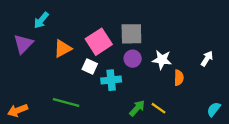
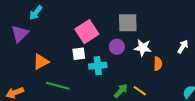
gray square: (131, 34) -> (128, 23), moved
orange triangle: (63, 48) -> (41, 62), moved
white square: (90, 66) -> (79, 54), turned -32

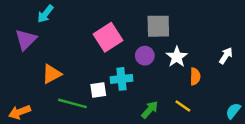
white star: (143, 48) -> (177, 57), turned 30
white square: (79, 54) -> (98, 90), moved
yellow line: (140, 91) -> (183, 106), moved

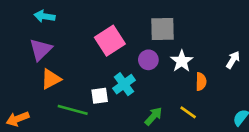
cyan arrow: (45, 14) -> (44, 16), turned 60
purple triangle: (26, 40) -> (41, 50), moved
cyan cross: (122, 79) -> (124, 84), turned -30

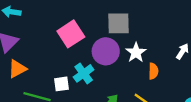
purple circle: (148, 60) -> (106, 51), size x1.5

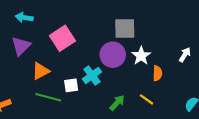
pink square: (71, 34) -> (62, 38), moved
orange triangle: (17, 69) -> (41, 71), moved

